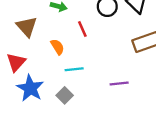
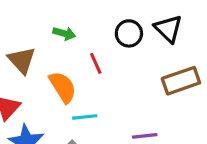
orange semicircle: (57, 47) -> (63, 87), size x1.5

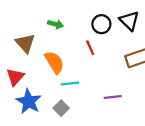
red line: (96, 63) -> (90, 48), moved

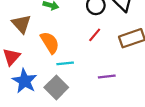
red line: (90, 48) -> (95, 35), moved, turned 64
gray square: (61, 108) -> (56, 87), size x1.5

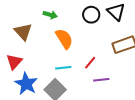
red line: (95, 35) -> (90, 63), moved
orange semicircle: (50, 43) -> (64, 39), moved

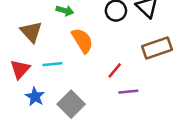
cyan line: (63, 68) -> (52, 64), moved
blue star: (26, 84) -> (35, 97), size x0.7

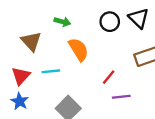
blue star: (35, 97) -> (20, 101), moved

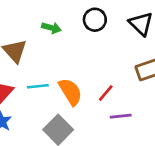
black circle: (110, 22) -> (95, 20), moved
orange semicircle: (79, 49) -> (70, 92), moved

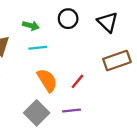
cyan line: (38, 86) -> (38, 48), moved
purple line: (121, 116) -> (72, 111), moved

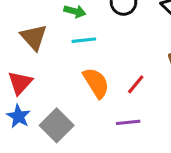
gray square: (37, 113) -> (57, 125), moved

